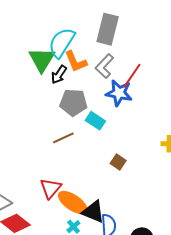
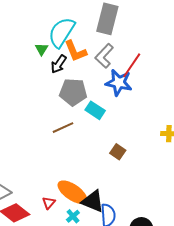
green triangle: (42, 60) -> (42, 49), size x0.5
red triangle: (51, 188) -> (49, 203), moved, size x0.6

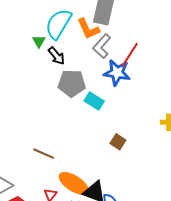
orange L-shape: (75, 51) -> (88, 29), moved
black arrow: (59, 64) -> (56, 56), turned -72
brown line: (63, 128) -> (44, 154), moved, turned 50

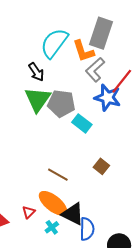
green triangle: (39, 41) -> (38, 99), moved, size x2.0
black arrow: (56, 56) -> (36, 72), moved
brown line: (44, 154) -> (58, 175), moved

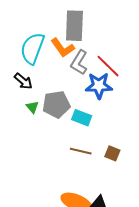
red line: (122, 81) -> (108, 66), turned -68
green triangle: (38, 99) -> (32, 107), size x0.5
brown line: (58, 175) -> (81, 151), moved

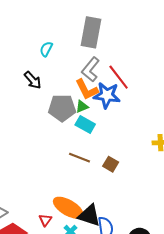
cyan semicircle: (32, 48) -> (46, 49), size x0.5
orange L-shape: (63, 48) -> (87, 89), moved
green triangle: (32, 107) -> (82, 107), moved, turned 40

